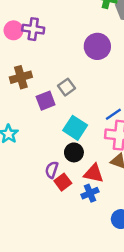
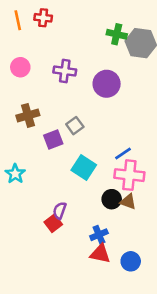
purple cross: (33, 29) -> (65, 71), moved
black circle: (74, 152) -> (112, 199), moved
red triangle: (94, 173) -> (100, 254), moved
red square: (63, 182) -> (53, 223), moved

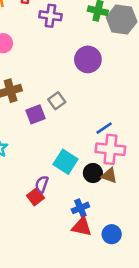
purple cross: (65, 71) -> (50, 16), moved
cyan square: (84, 167) -> (65, 162), moved

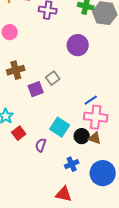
red square: (35, 197) -> (19, 133), moved
red triangle: (82, 227) -> (64, 194), moved
blue circle: (112, 234) -> (103, 173), moved, size x1.6

